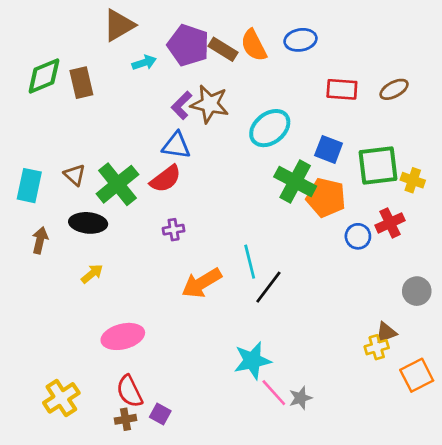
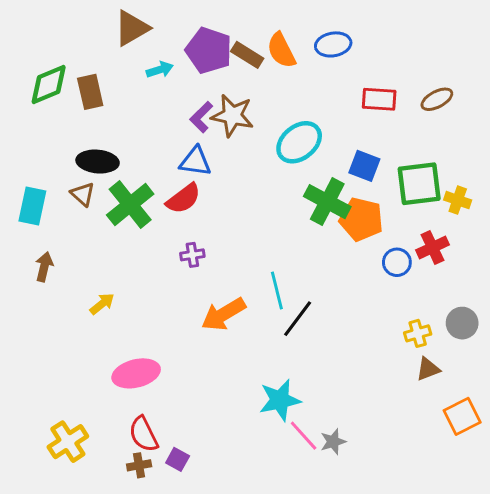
black ellipse: (88, 223) -> (98, 162), moved
yellow cross: (377, 347) -> (418, 333), moved

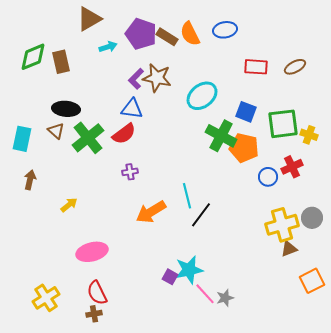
yellow cross: (418, 333) -> (282, 225), size x1.8
purple square: (178, 459) -> (170, 277), moved

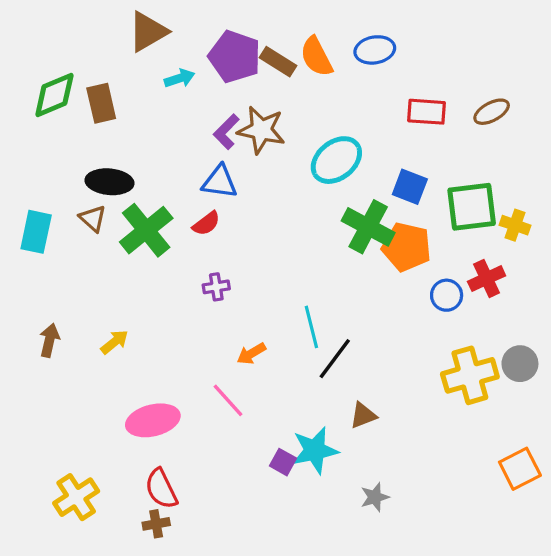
red semicircle: (124, 134) -> (206, 223), size x0.7
brown arrow: (30, 180) -> (49, 340), moved
orange arrow: (151, 212) -> (251, 354), size x0.6
brown triangle: (289, 249) -> (363, 415), moved
pink line: (205, 294) -> (228, 400), moved

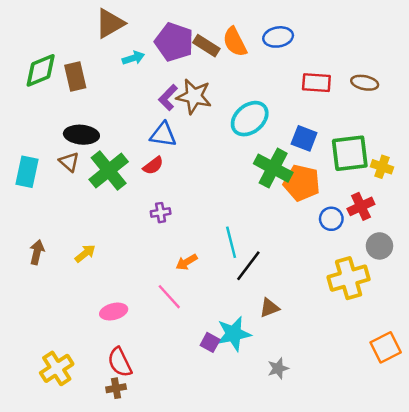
brown ellipse: (492, 112) -> (365, 83), turned 40
gray circle: (520, 364) -> (379, 246), moved
pink ellipse: (153, 420) -> (114, 312), size x0.7

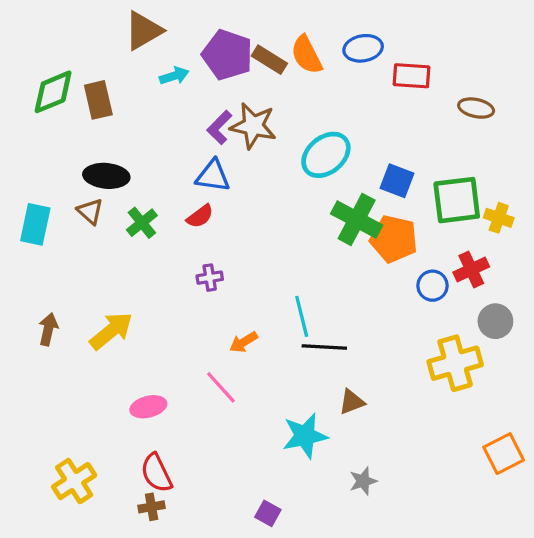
red rectangle: (316, 83) -> (412, 76), moved
green cross: (109, 171) -> (142, 223), size x0.6
yellow arrow: (85, 253) -> (111, 331), size x1.6
black line: (248, 266) -> (324, 347), turned 56
purple square: (210, 342) -> (268, 513), moved

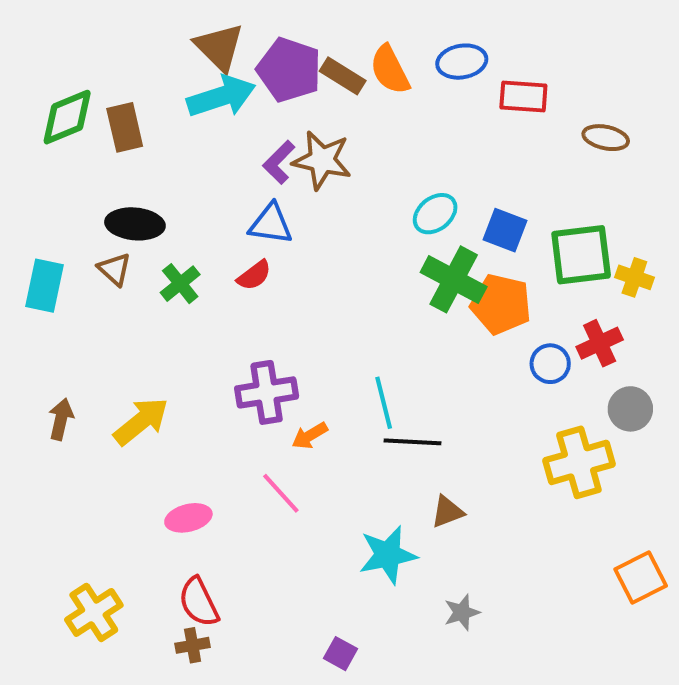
brown triangle: (143, 31) -> (219, 47), moved, turned -45
cyan arrow: (174, 76) -> (221, 96), size x1.8
cyan ellipse: (326, 155) -> (435, 214), moved, size x0.7
purple cross: (210, 278) -> (267, 392), moved, size x1.8

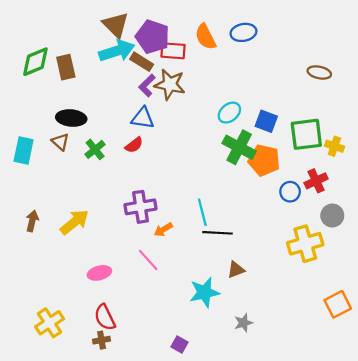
brown rectangle: (343, 76) -> (142, 62), moved
red rectangle: (523, 96) -> (173, 51), moved

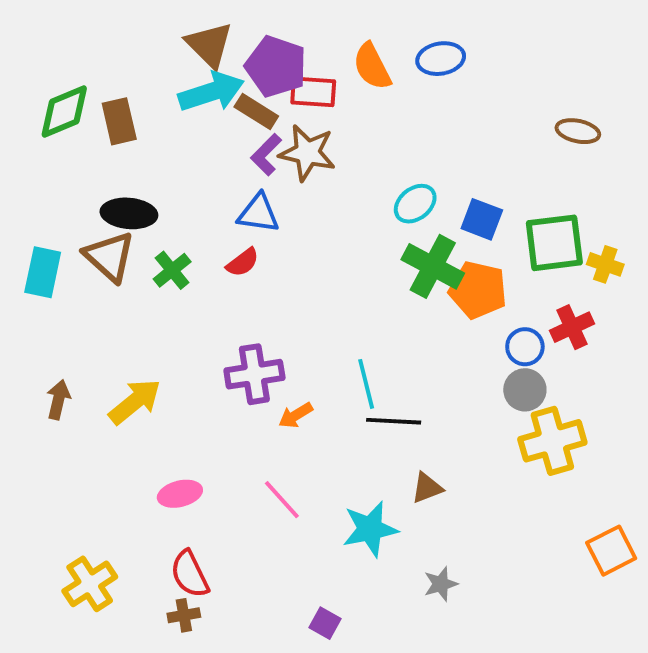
brown triangle: (60, 142) -> (109, 257), size x1.6
gray circle: (332, 216) -> (525, 390), moved
pink line: (148, 260) -> (282, 500), moved

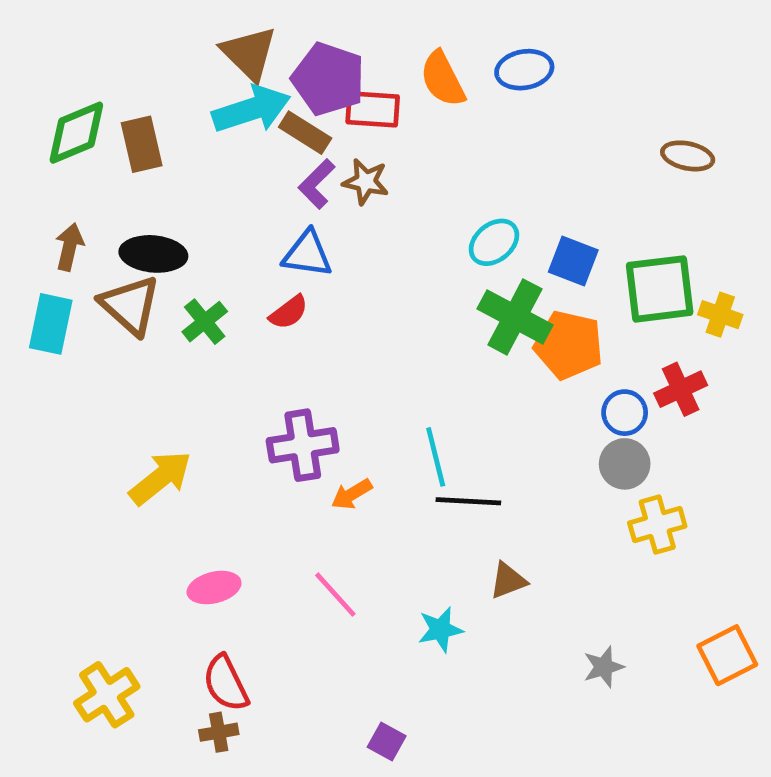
brown star: (307, 153) -> (366, 182), size x0.7
brown arrow: (58, 400) -> (69, 247), moved
yellow cross: (552, 441) -> (657, 525), size x0.7
cyan star: (370, 529) -> (440, 630), size x0.7
gray star: (441, 584) -> (604, 667), moved

